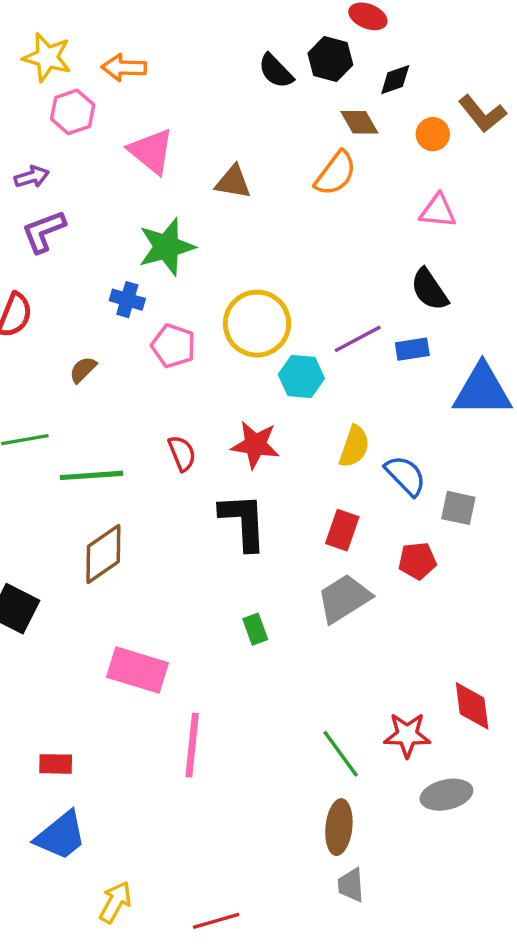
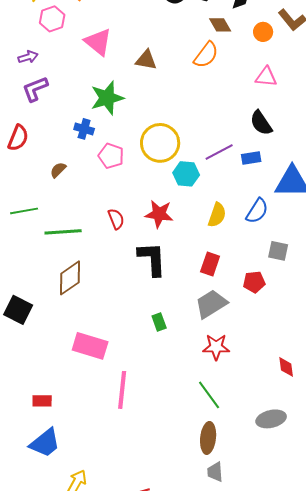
blue semicircle: (405, 475) -> (257, 211), moved, turned 76
red diamond: (472, 706) -> (286, 367), size x0.7
red star: (407, 735) -> (216, 347), moved

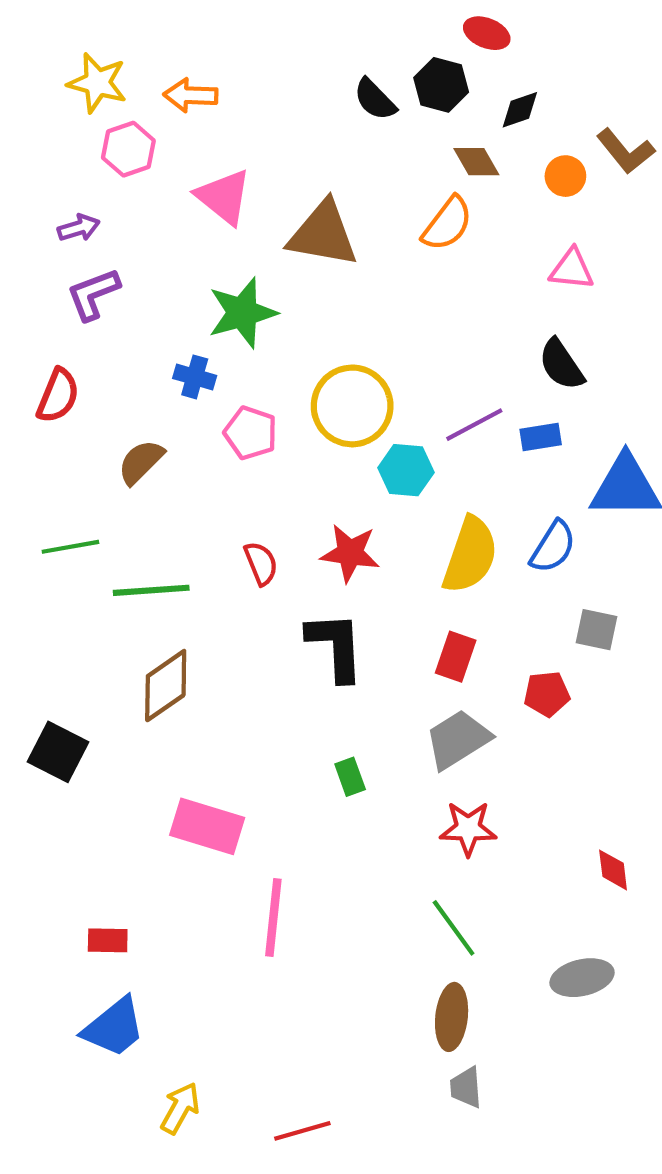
brown triangle: (146, 60) -> (323, 234), size x1.6
brown semicircle: (58, 170) -> (141, 462), size x1.4
yellow semicircle: (217, 215) -> (470, 555), size x1.5

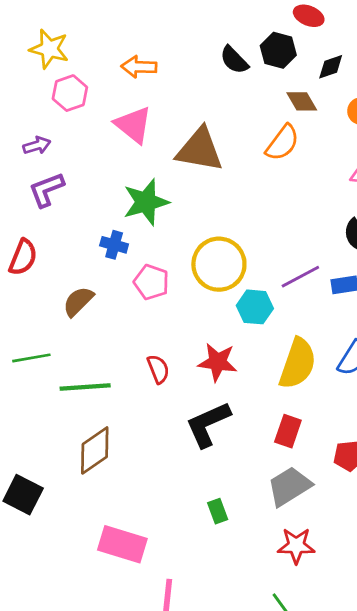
orange arrow: (191, 95) -> (139, 67), moved
black L-shape: (336, 646) -> (208, 424), turned -111

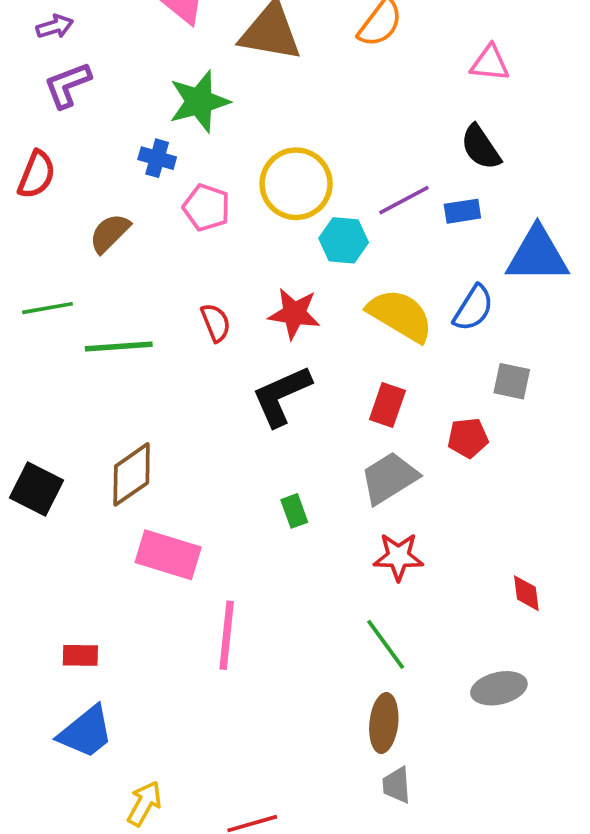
yellow semicircle: (298, 364) -> (400, 315), turned -78
brown diamond: (95, 450) -> (132, 474), moved

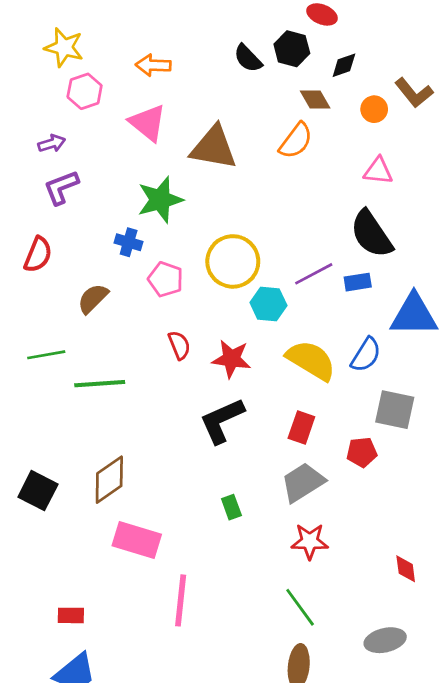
black semicircle: (481, 147) -> (371, 234), size x1.4
red semicircle: (216, 323) -> (179, 345), moved
gray square: (512, 381) -> (395, 410), size x1.4

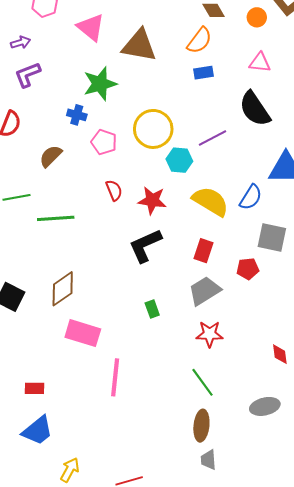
blue rectangle: (358, 282) -> (203, 73), moved

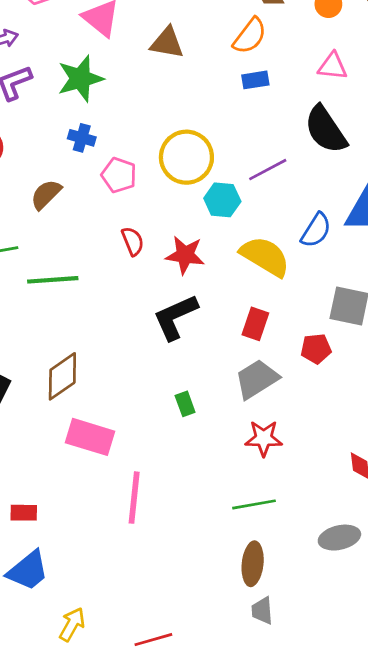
brown triangle: (139, 45) -> (167, 43), size x0.7
green star: (100, 84) -> (80, 79), moved
blue semicircle: (251, 197) -> (316, 230), moved
green line: (202, 382) -> (254, 504), turned -64

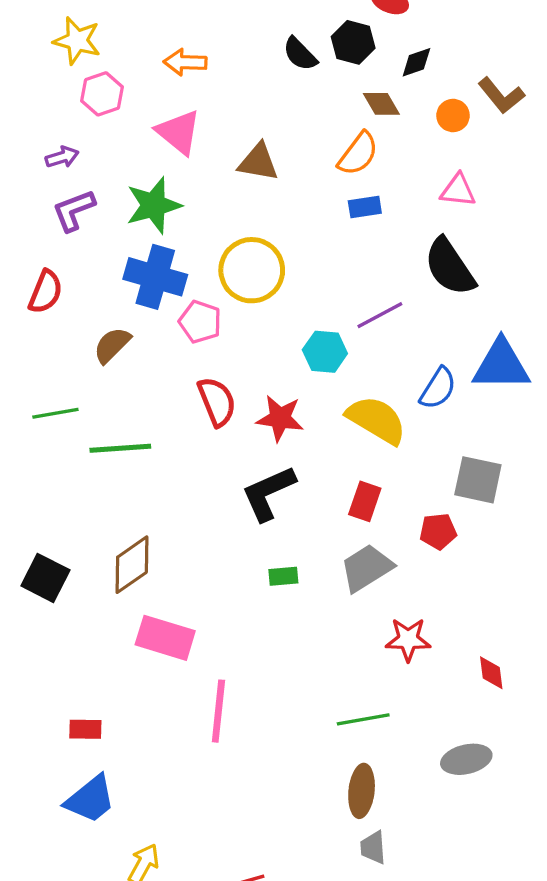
blue cross: (82, 138) -> (155, 277), size x1.8
yellow circle: (186, 157) -> (252, 270), moved
red semicircle: (133, 241) -> (217, 402), size x1.4
green rectangle: (185, 404) -> (283, 576), moved, turned -75
red star: (264, 438) -> (408, 640), moved

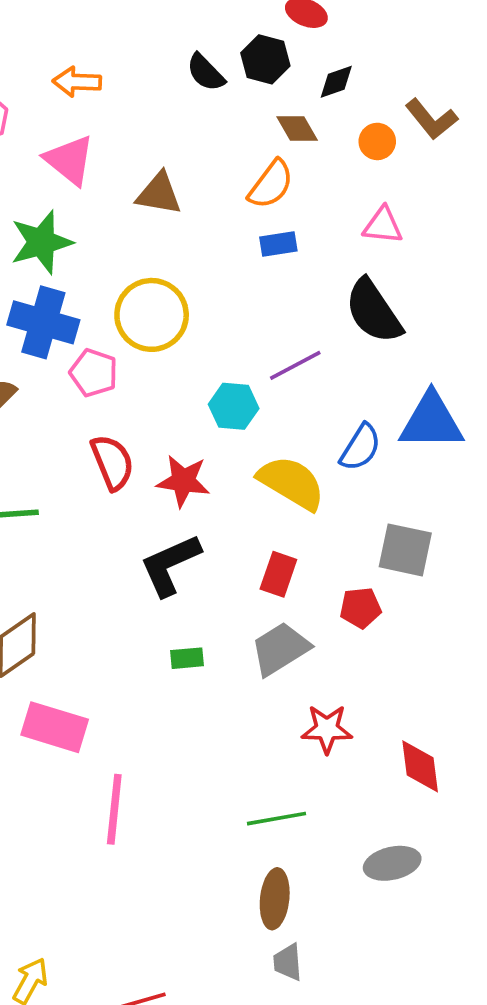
red diamond: (491, 673) -> (420, 766), size x1.4

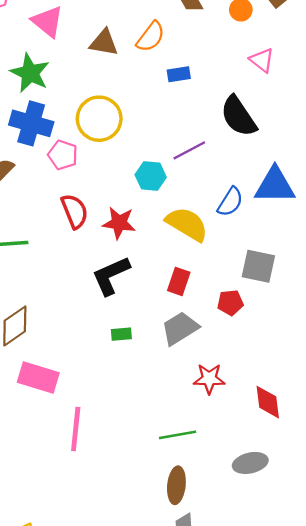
orange semicircle: (271, 184) -> (151, 37), moved
pink triangle: (383, 225) -> (262, 60), moved, turned 32
green star: (42, 242) -> (30, 73), turned -30

